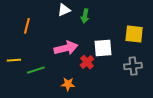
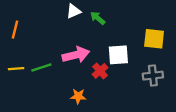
green arrow: (85, 16) -> (98, 18), turned 120
orange line: (27, 26) -> (15, 30), moved
green line: (36, 70) -> (41, 67), moved

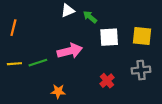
white square: (118, 55) -> (109, 37), moved
red cross: (100, 71) -> (107, 81), moved
orange star: (78, 96) -> (58, 91), moved

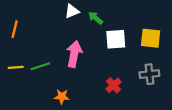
pink arrow: (70, 51) -> (74, 54), turned -65

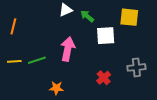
yellow square: (151, 38) -> (129, 17), moved

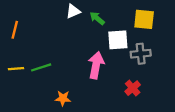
pink arrow: (68, 49) -> (96, 65), moved
gray cross: (136, 67) -> (141, 54), moved
red cross: (104, 78) -> (133, 88), moved

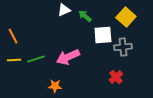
yellow square: (144, 19) -> (126, 17), turned 36
orange line: (15, 30) -> (13, 36), moved, turned -42
pink arrow: (96, 65) -> (68, 57), moved, turned -125

